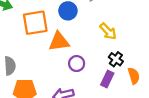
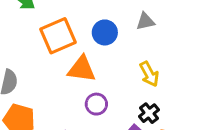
orange square: (35, 23) -> (58, 36), turned -30

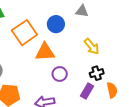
gray triangle: (145, 21) -> (82, 11), turned 32
black cross: (149, 113) -> (97, 73), turned 32

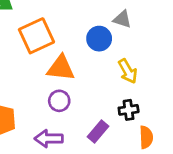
blue circle: (56, 24) -> (99, 39), moved
purple circle: (60, 74) -> (59, 101), moved
purple rectangle: (87, 91) -> (98, 131), moved

